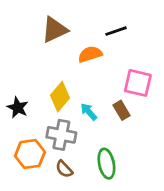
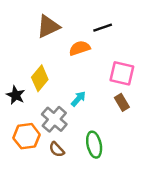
yellow diamond: (60, 97) -> (40, 78), moved
brown rectangle: (121, 110) -> (122, 102), moved
cyan arrow: (89, 112) -> (78, 99), turned 84
gray cross: (61, 135) -> (54, 119), turned 30

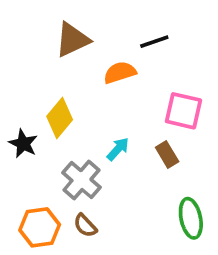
brown rectangle: (122, 102) -> (167, 155), moved
orange hexagon: (27, 136) -> (40, 227), moved
green ellipse: (94, 145) -> (191, 218), moved

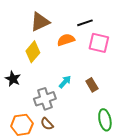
pink square: (184, 111) -> (99, 43), moved
yellow diamond: (60, 118) -> (33, 52), moved
gray cross: (81, 180) -> (45, 99), turned 30

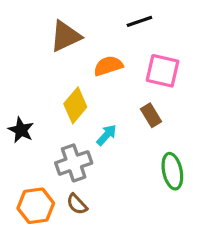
black line: (85, 23) -> (139, 21), moved
yellow diamond: (33, 52) -> (75, 105), moved
brown rectangle: (92, 85) -> (151, 115), moved
green ellipse: (105, 120) -> (172, 171), moved

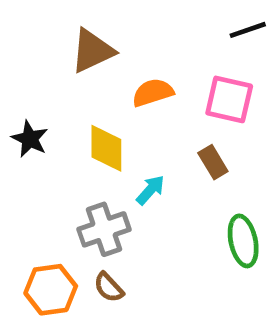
black line: (139, 21) -> (248, 30), moved
yellow diamond: (75, 105) -> (106, 148), turned -40
black star: (21, 130) -> (30, 139), moved

